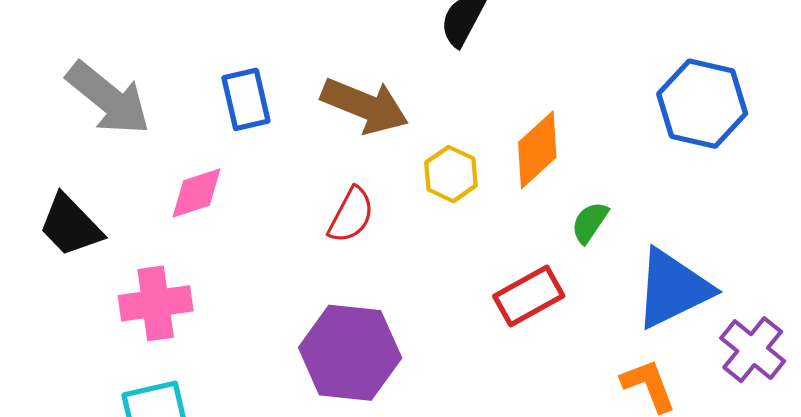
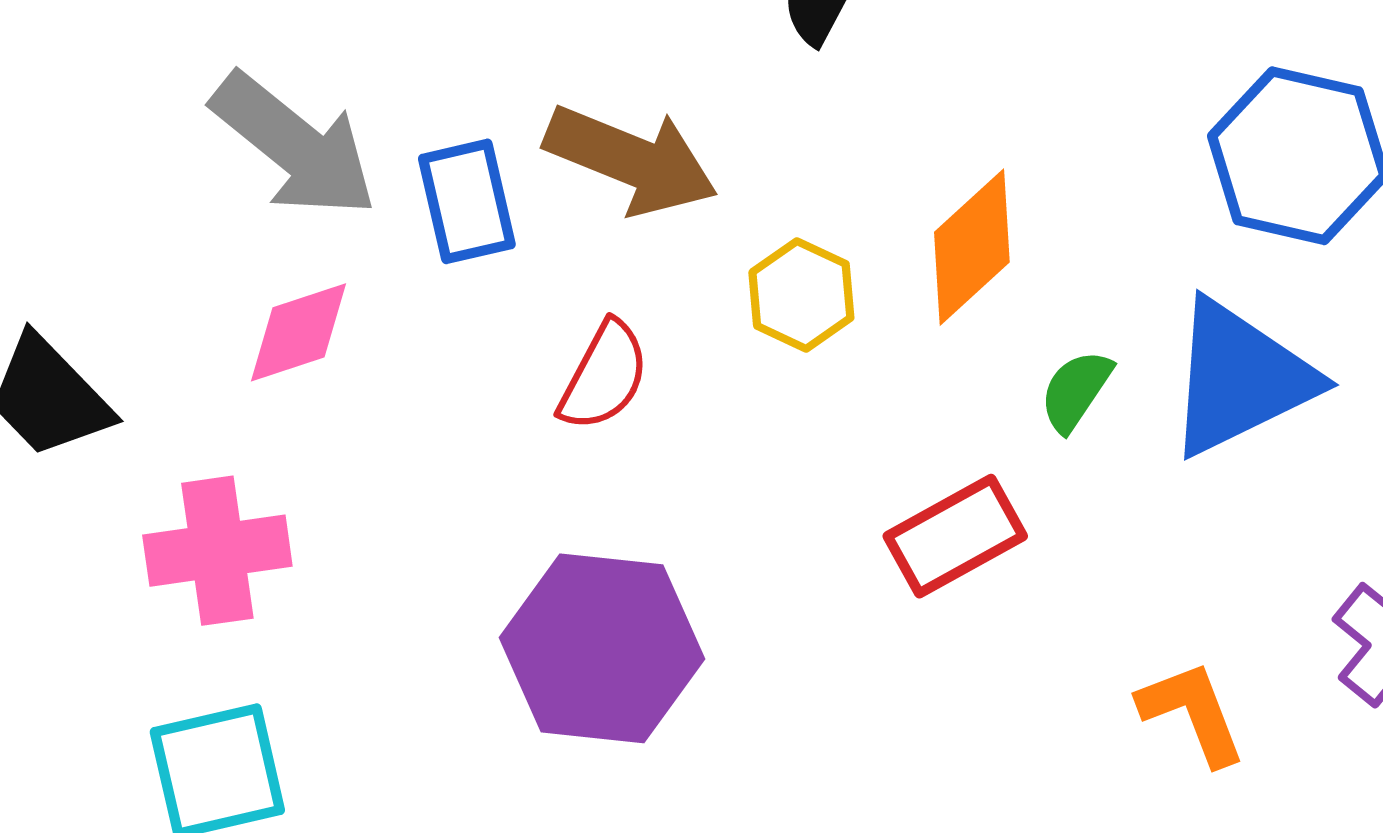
gray arrow: (108, 98) -> (294, 145), moved
blue rectangle: (246, 99) -> (467, 201), moved
blue triangle: (673, 289) -> (1240, 378), moved

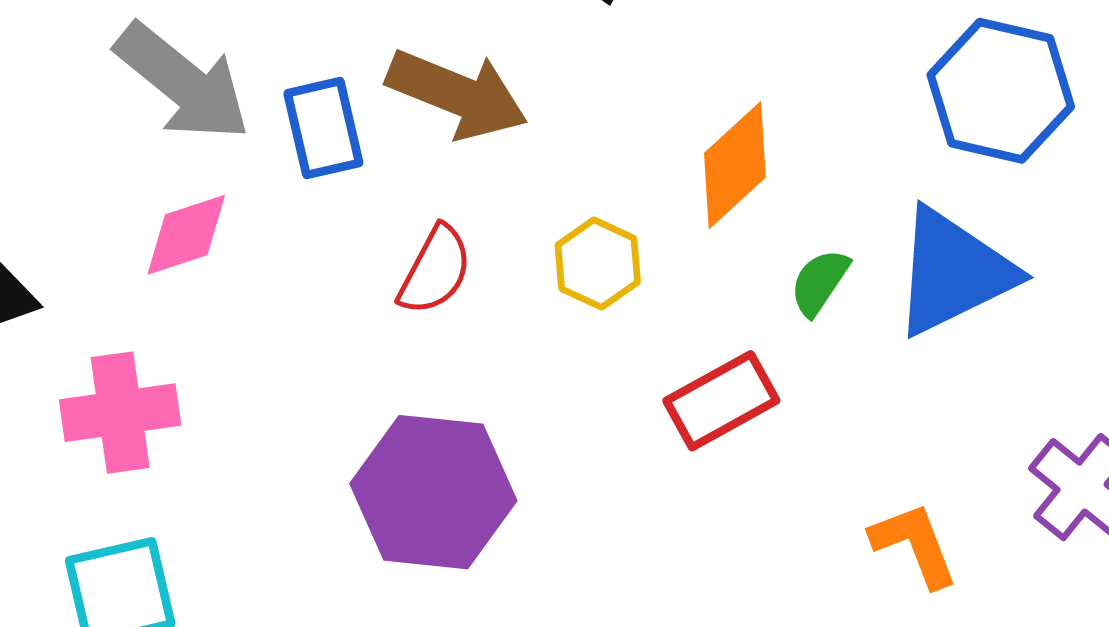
yellow hexagon: (801, 295) -> (598, 264), moved

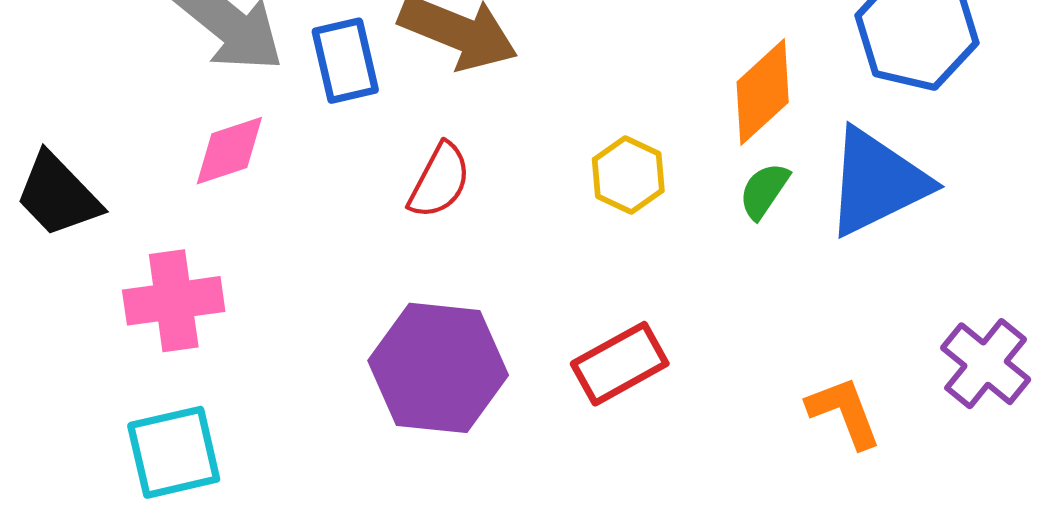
orange diamond: (735, 165) -> (763, 92), moved
yellow hexagon: (598, 264) -> (628, 175), moved
red rectangle: (721, 401) -> (620, 364), moved

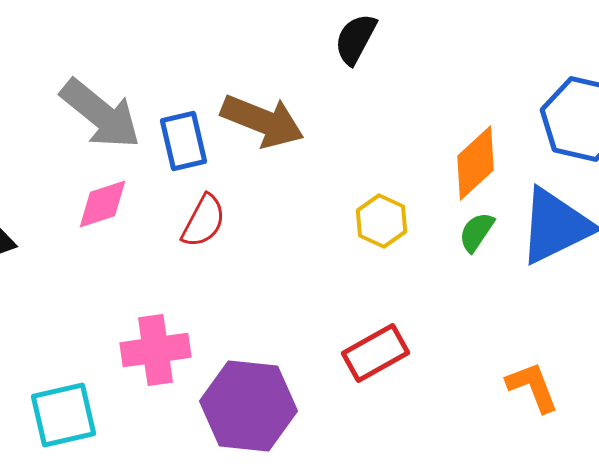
red semicircle: (440, 181) -> (204, 221), moved
pink cross: (174, 301) -> (156, 350), moved
purple hexagon: (438, 368) -> (248, 406), moved

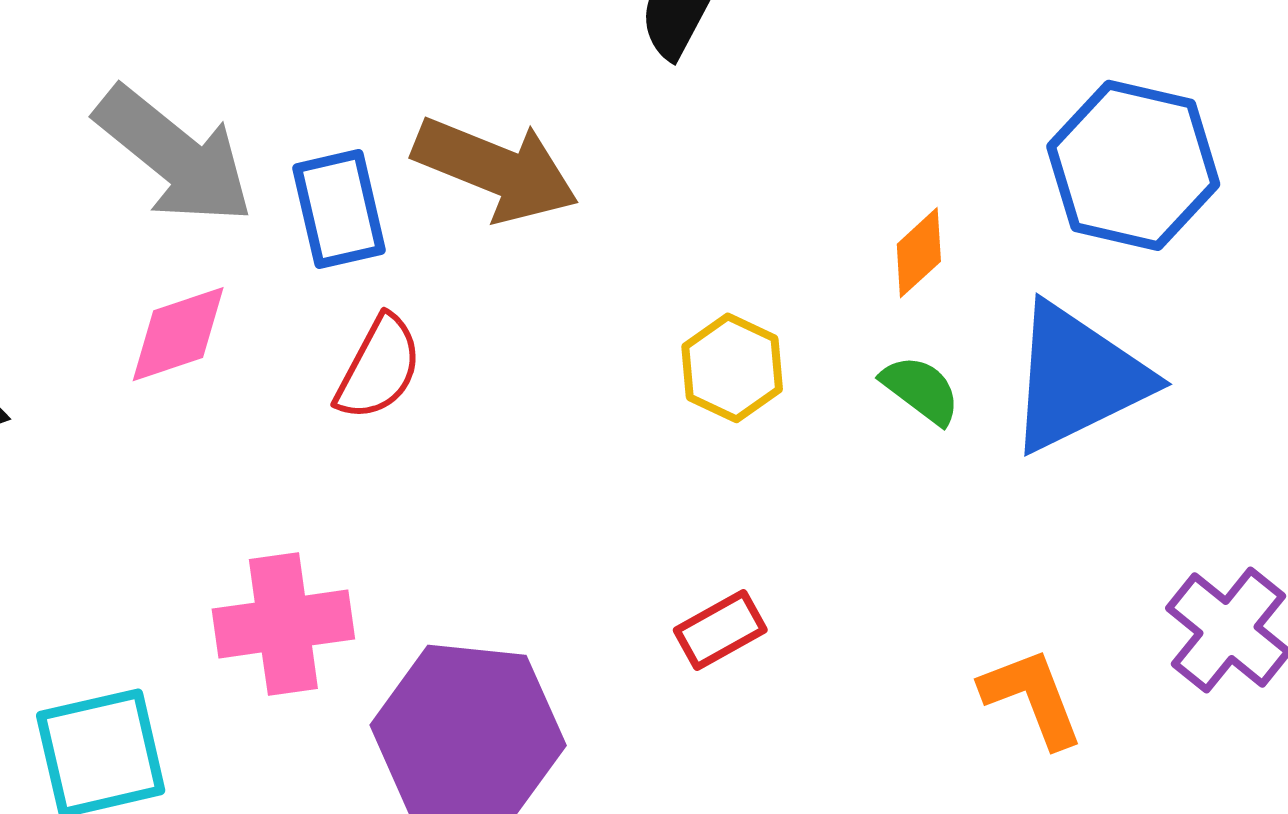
orange diamond: (476, 163) -> (919, 253), size x0.6
green semicircle: (476, 232) -> (921, 390), turned 93
red rectangle: (376, 353) -> (720, 630), size x0.7

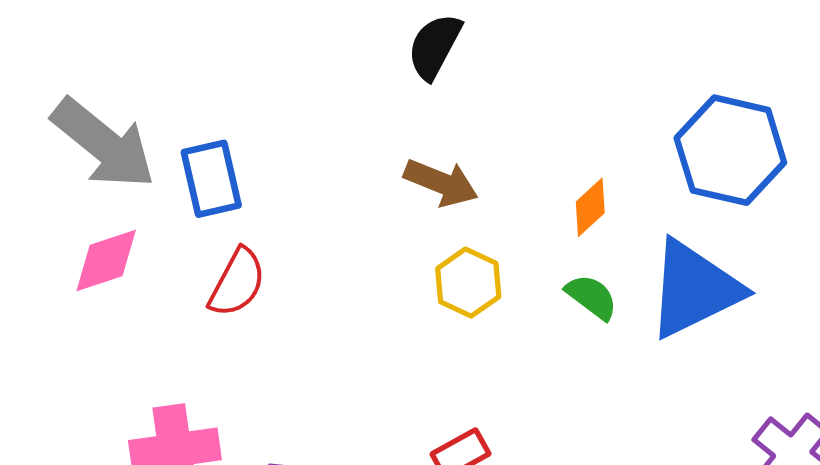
brown arrow: (496, 169) -> (441, 183), moved, size x0.7

